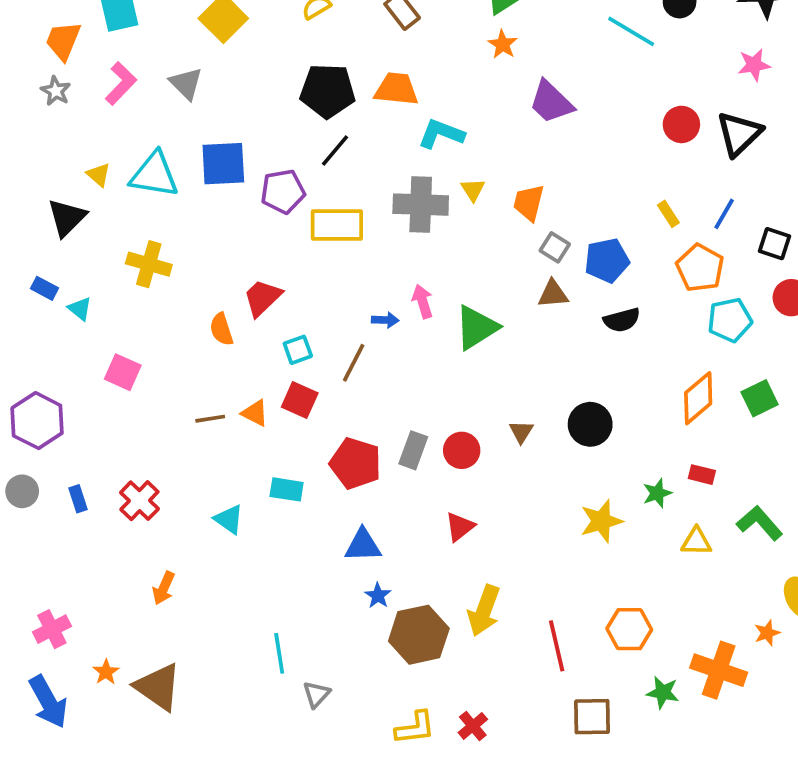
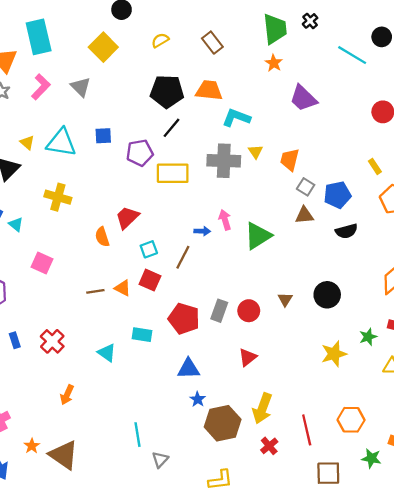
blue square: (223, 164) -> (103, 136), size x0.6
red cross: (473, 726) -> (269, 446), moved

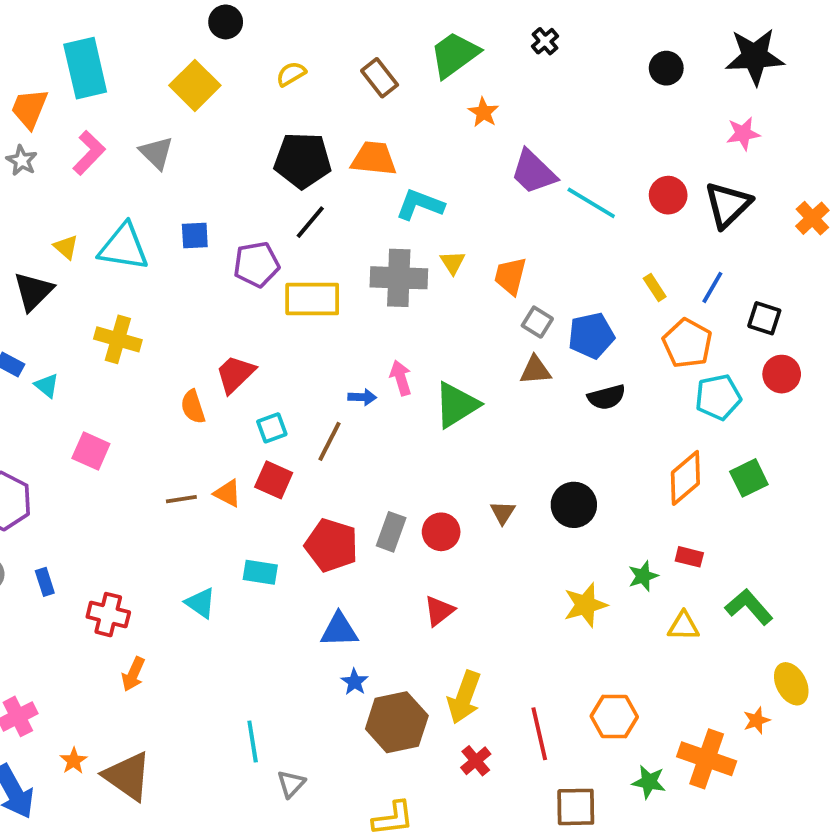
green trapezoid: (275, 29) -> (455, 55), moved, turned -120
cyan line: (352, 55) -> (591, 203), moved
red cross: (52, 341) -> (108, 615), moved, turned -30

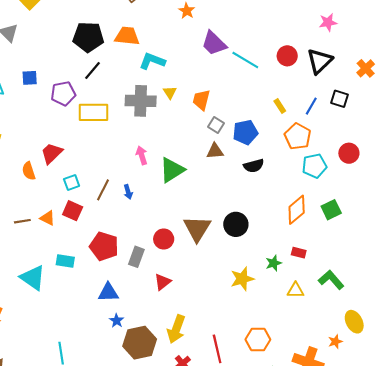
black square: (764, 318) -> (340, 99), moved
blue arrow: (362, 397) -> (128, 192), moved, turned 72
brown triangle: (503, 513) -> (197, 229), size x2.0
gray rectangle: (391, 532) -> (136, 257), moved
cyan triangle: (201, 603) -> (33, 278), size x1.5

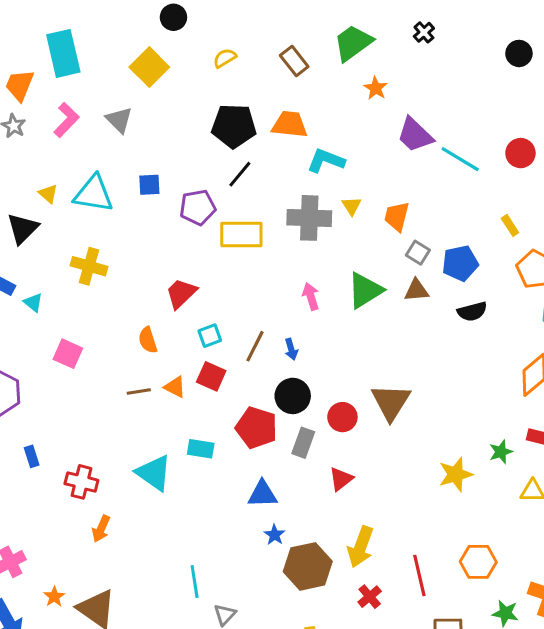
green triangle: (172, 170) -> (365, 290), moved
orange semicircle: (29, 171) -> (148, 340), moved
black circle: (236, 224) -> (293, 396), moved

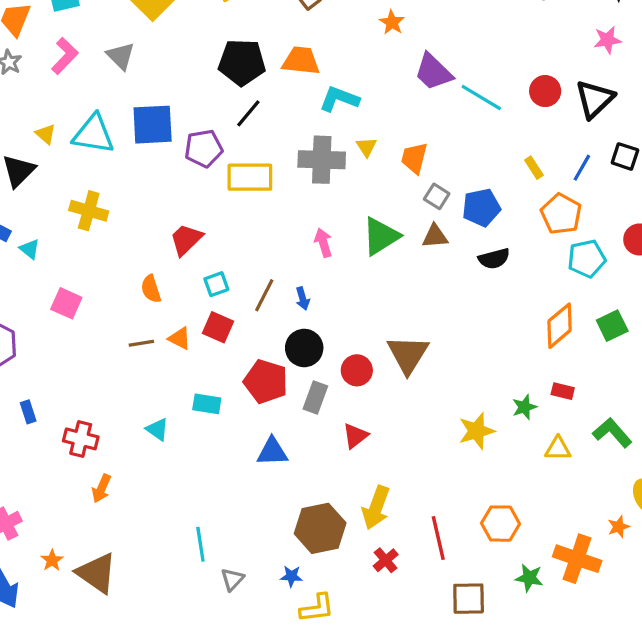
blue square: (149, 185) -> (153, 125), size x1.8
cyan triangle: (154, 473) -> (157, 429), size x0.6
blue star: (275, 535) -> (291, 576), moved, turned -30

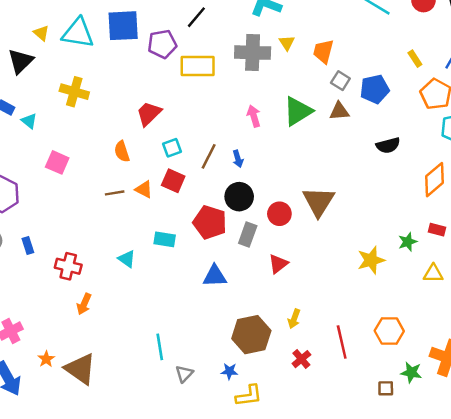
black semicircle: (494, 259) -> (388, 145), moved
yellow arrow: (376, 508) -> (294, 319), size x0.6
brown square: (469, 599) -> (386, 388), moved, size x0.6

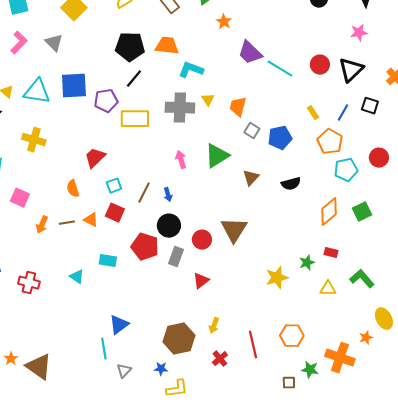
brown triangle: (339, 111) -> (251, 178), moved, turned -42
blue triangle: (215, 276) -> (119, 325), moved, turned -35
orange arrow: (84, 304) -> (42, 225), moved

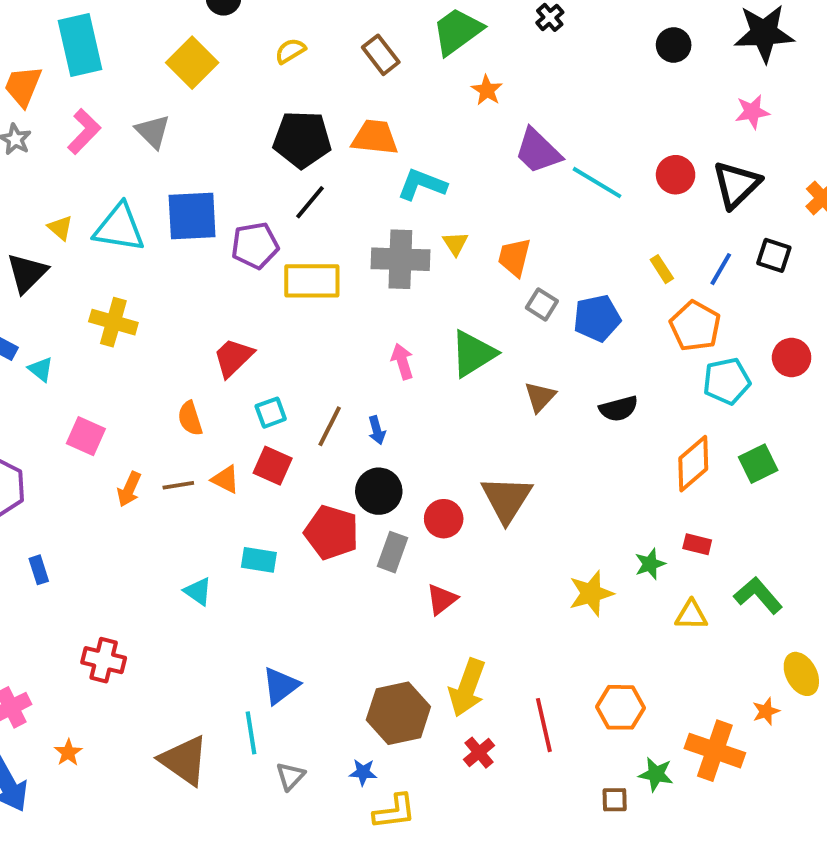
red cross: (29, 283) -> (104, 660), moved
yellow arrow: (214, 326) -> (467, 688), size x1.8
brown triangle: (39, 367) -> (184, 760), moved

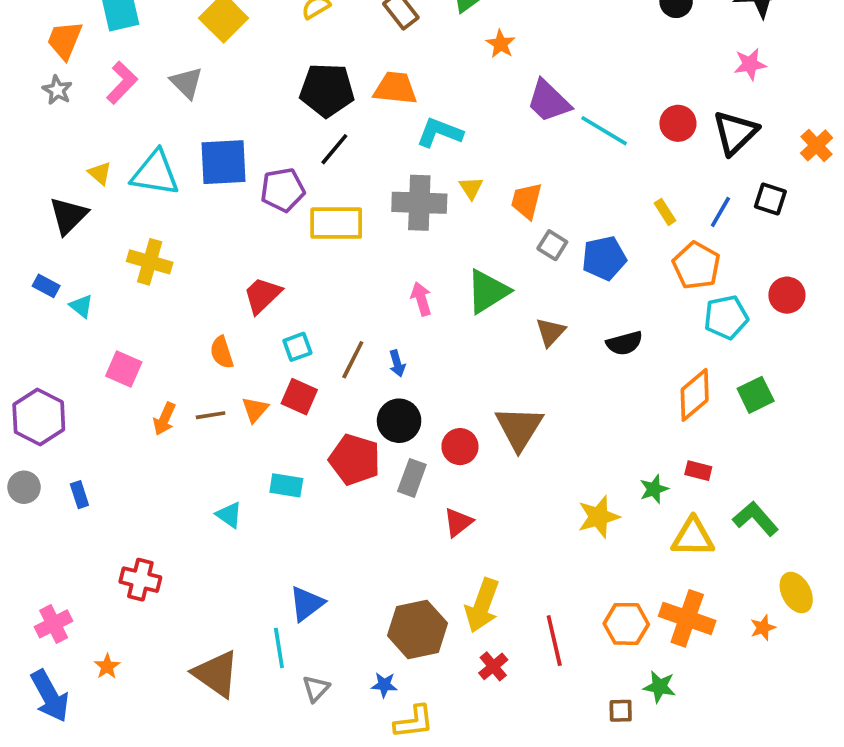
orange triangle: (225, 479) -> (255, 410), turned 44
yellow triangle: (691, 615) -> (693, 537), size x1.4
orange cross: (715, 751) -> (687, 618), moved

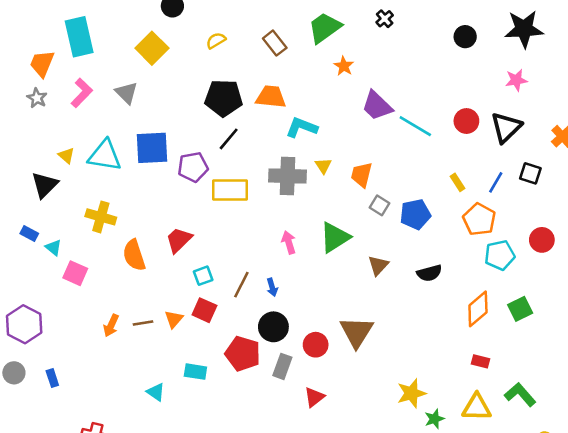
orange semicircle: (222, 352) -> (134, 255), moved, size x1.4
pink square: (124, 369) -> (75, 273), moved
green star: (654, 489) -> (434, 419), moved

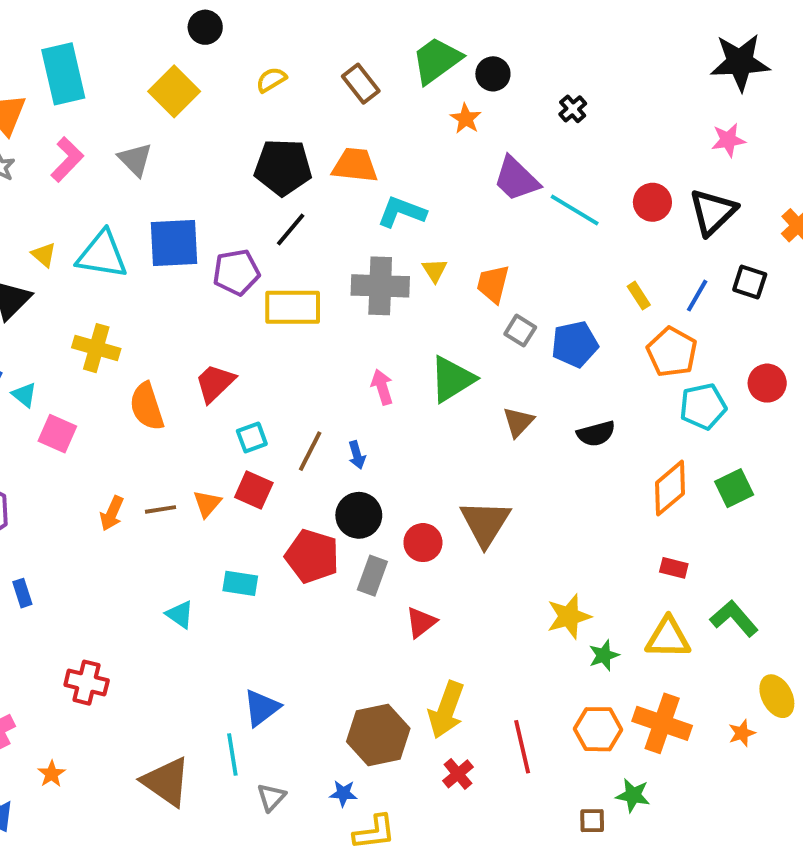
black cross: (385, 19) -> (573, 109), moved
black circle: (465, 37) -> (493, 74), moved

